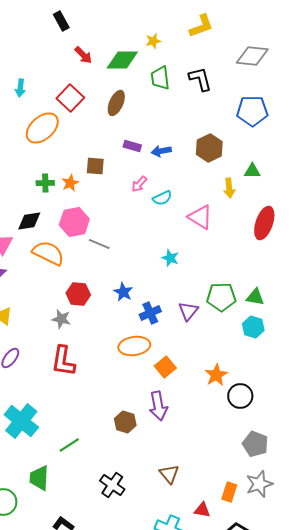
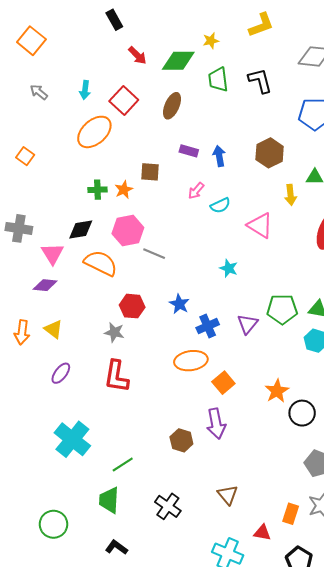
cyan arrow: (20, 88) -> (85, 90), moved
blue arrow: (161, 151) -> (219, 156), turned 90
green trapezoid: (39, 478) -> (109, 500), moved

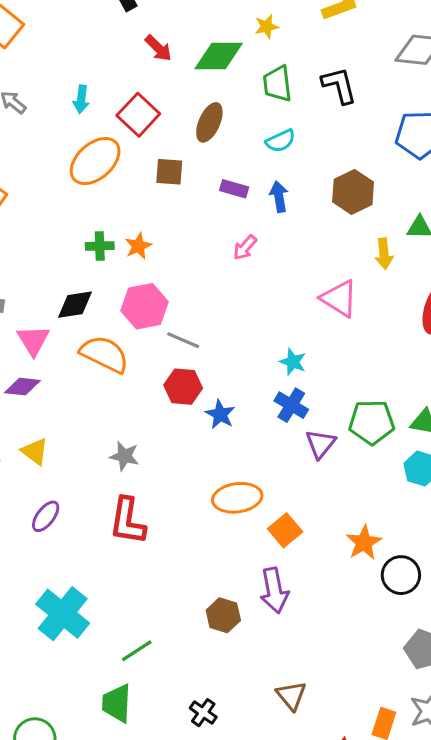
brown square: (150, 172) -> (169, 172), moved
cyan semicircle: (220, 205) -> (280, 141), moved
red hexagon: (132, 306) -> (183, 387), moved
blue cross: (208, 326) -> (291, 405), moved, turned -35
black cross: (168, 506) -> (203, 713), size x0.7

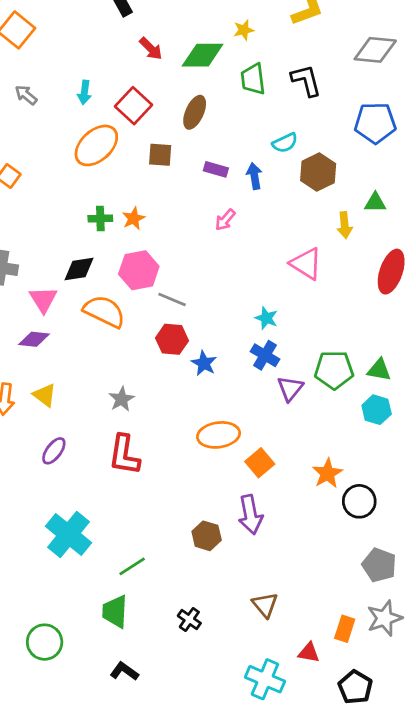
cyan semicircle: (280, 141) -> (285, 143), moved
gray star: (124, 456) -> (122, 399), turned 30

